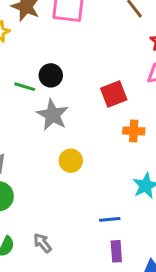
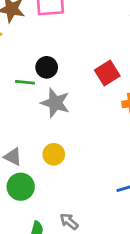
yellow circle: (71, 161) -> (54, 154), moved

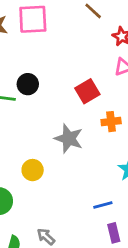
gray star: (55, 103) -> (69, 139), moved

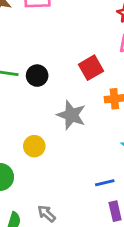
black circle: (28, 84) -> (37, 76), moved

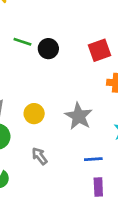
gray star: (71, 115) -> (79, 116), moved
gray arrow: (47, 214) -> (40, 156), moved

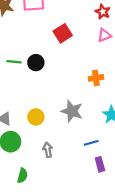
red square: (100, 50) -> (63, 33), moved
gray arrow: (40, 156) -> (48, 150), turned 40

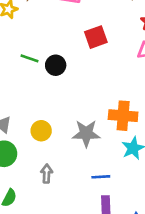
orange cross: (96, 78) -> (123, 116), moved, size x1.5
gray star: (72, 111) -> (86, 133), turned -30

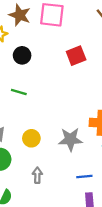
green line: (30, 58) -> (19, 92), moved
black circle: (56, 65) -> (22, 55), moved

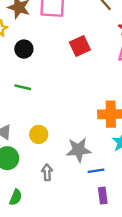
gray star: (70, 139) -> (79, 150), moved

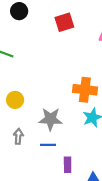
black circle: (24, 49) -> (19, 11), moved
blue line: (96, 171) -> (48, 145), moved

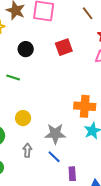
black circle: (19, 11) -> (26, 49), moved
blue line: (48, 145) -> (54, 157), turned 48

